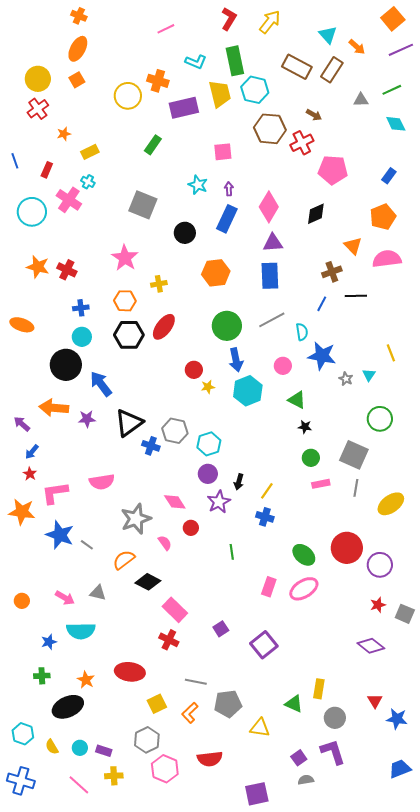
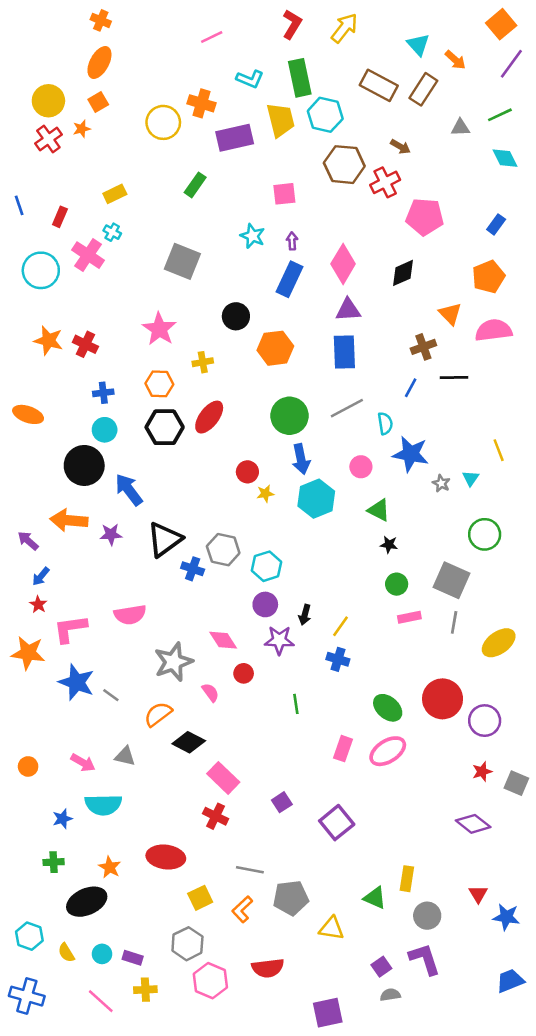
purple line: (401, 50) -> (511, 64), turned -30
orange star: (64, 134) -> (82, 129), moved
black circle: (185, 233) -> (236, 316), moved
purple star: (219, 502) -> (279, 640), turned 30

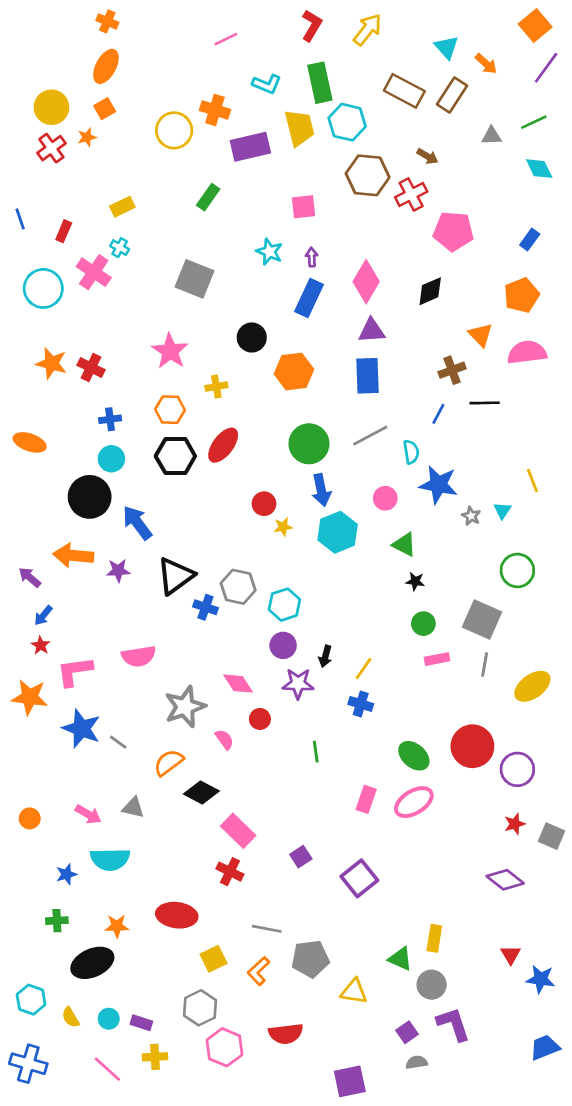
orange star: (110, 867) -> (117, 926), turned -30
gray circle: (427, 916) -> (432, 985), moved

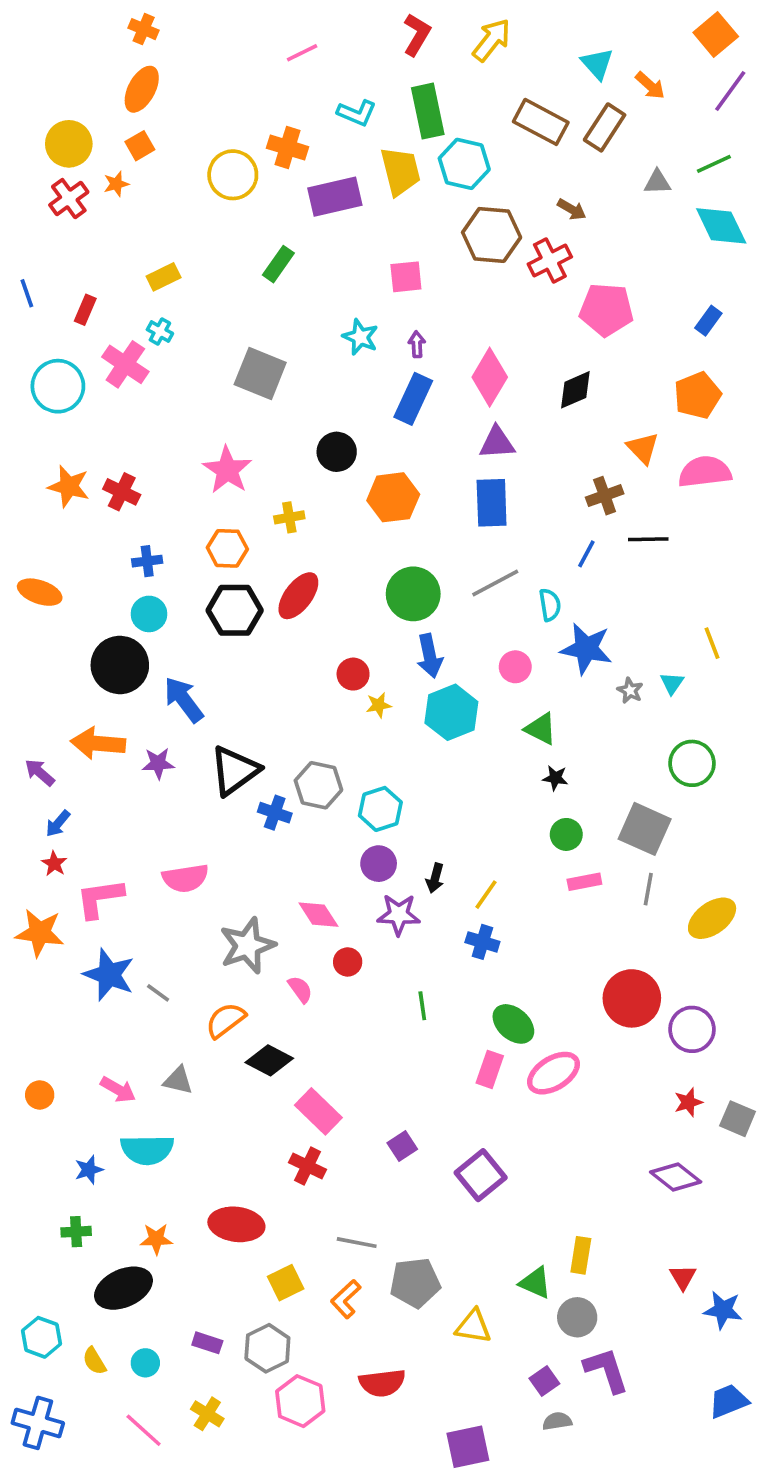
cyan diamond: (539, 169) -> (721, 226), size x1.4
green ellipse: (414, 756) -> (513, 1024), moved
purple rectangle: (141, 1023) -> (207, 1343), moved
yellow cross: (155, 1057) -> (207, 1414), turned 35

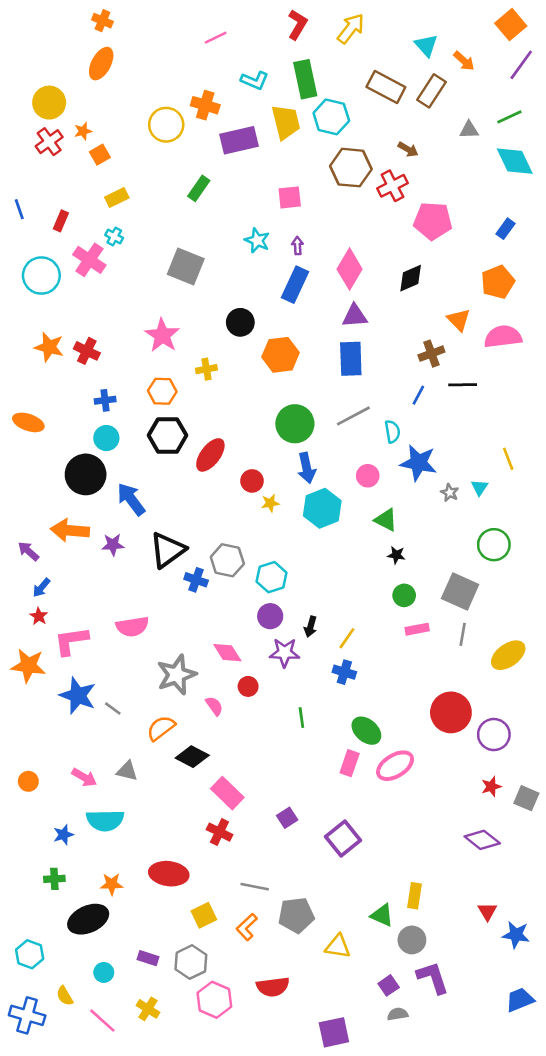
orange square: (140, 146) -> (100, 155), moved
red ellipse: (298, 596) -> (210, 455), moved
yellow semicircle: (94, 1361) -> (65, 996), moved

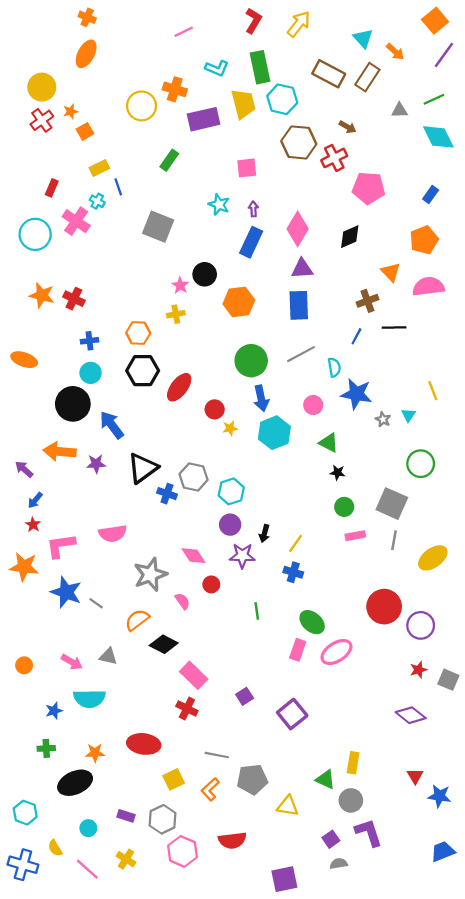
blue line: (19, 209) -> (118, 187), moved
pink star: (162, 335) -> (180, 285), moved, size x0.6

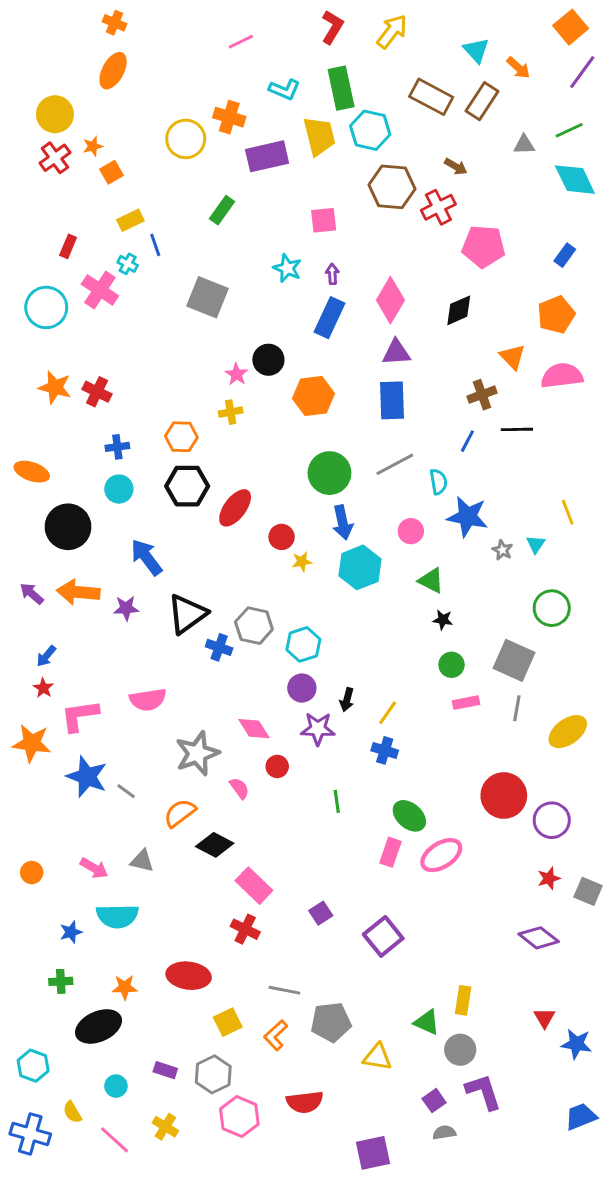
black circle: (73, 404) -> (68, 527), moved
purple arrow: (24, 469) -> (32, 594), moved

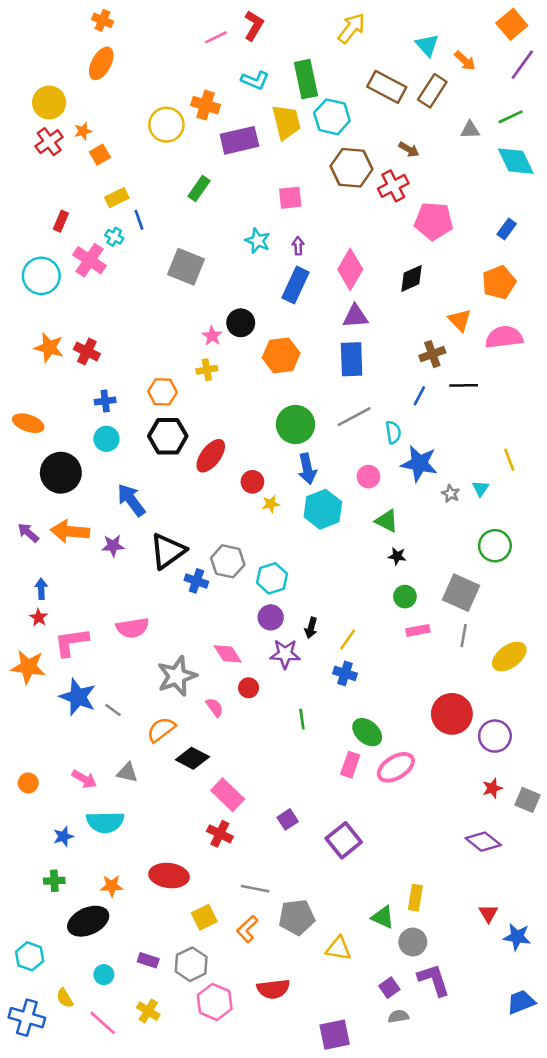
red L-shape: (332, 27) -> (254, 26), moved
blue arrow: (46, 656) -> (41, 589), turned 138

